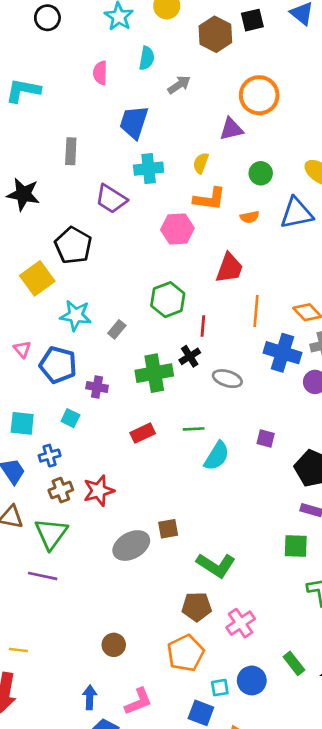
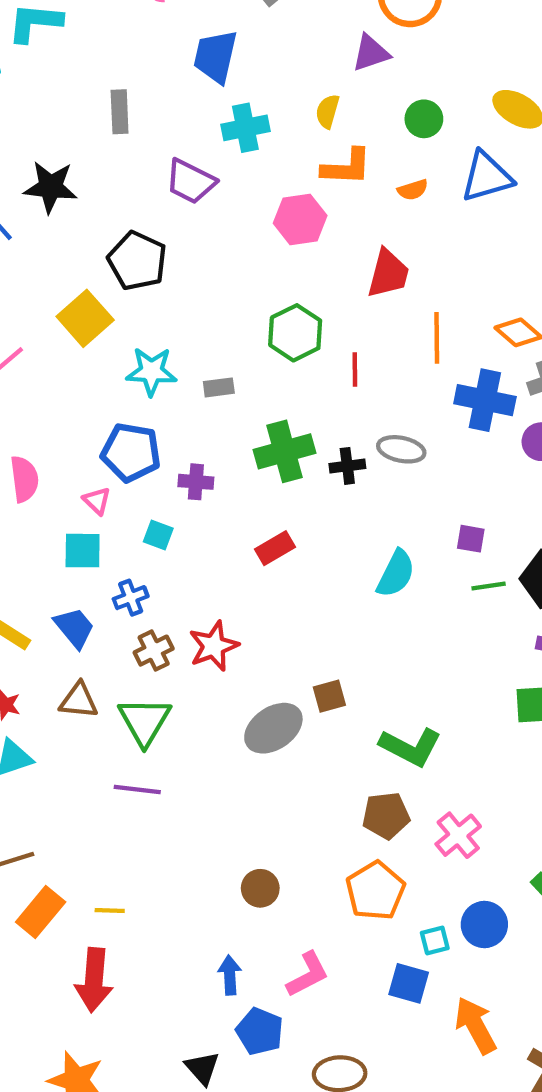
gray rectangle: (117, 329) -> (219, 387), turned 48
pink triangle: (22, 349) -> (97, 501), moved
black cross: (190, 356) -> (347, 466), moved, turned 30
green line: (194, 429) -> (489, 586), moved

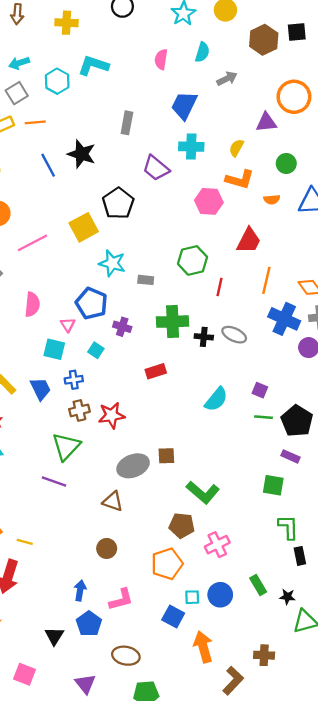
brown triangle: (79, 701) -> (113, 501), moved

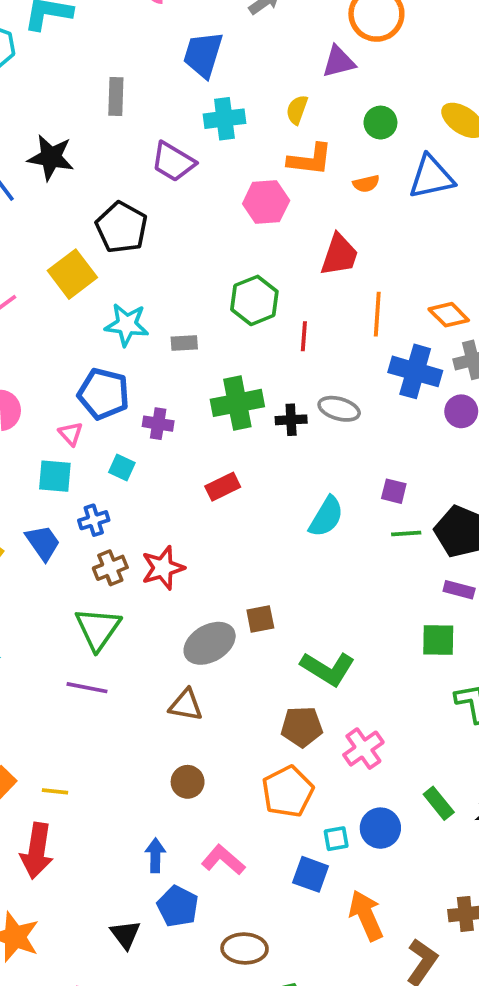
pink L-shape: (121, 600) -> (223, 860), turned -116

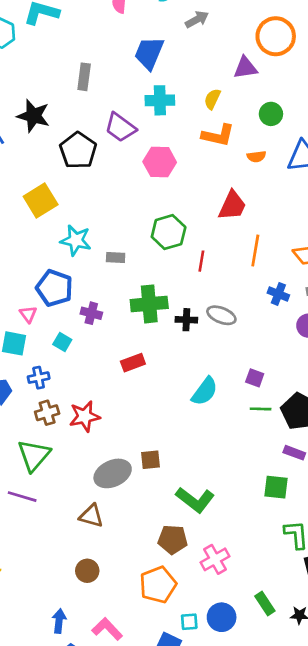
pink hexagon: (266, 202) -> (160, 162), moved
black pentagon: (122, 227) -> (78, 150), moved
blue cross: (415, 371) -> (278, 294), size x0.6

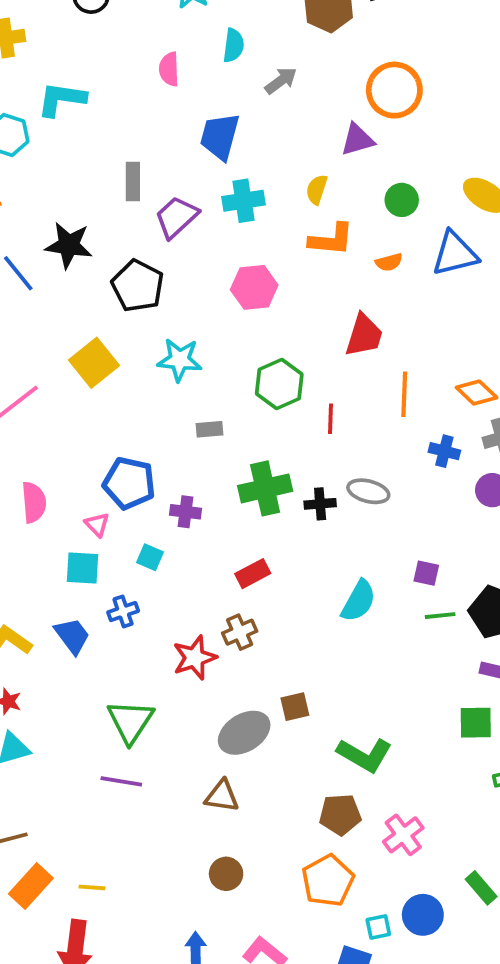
purple trapezoid: (120, 127) -> (177, 217), moved, turned 108
cyan star: (76, 240) -> (180, 360), moved
brown cross: (47, 413) -> (240, 632), moved

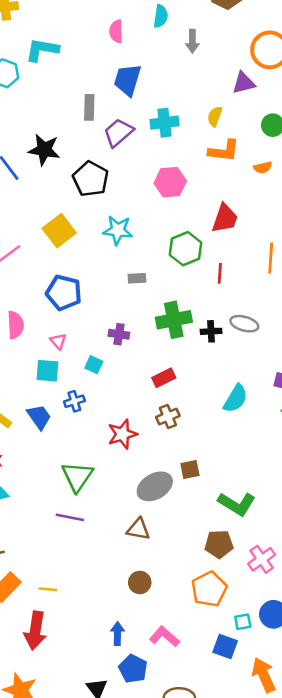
gray arrow: (281, 81) -> (192, 41), turned 125
blue trapezoid: (220, 136) -> (128, 80), moved
red trapezoid: (364, 335) -> (225, 218), moved
blue pentagon: (129, 483) -> (64, 293), moved
brown cross: (240, 632) -> (168, 416), moved

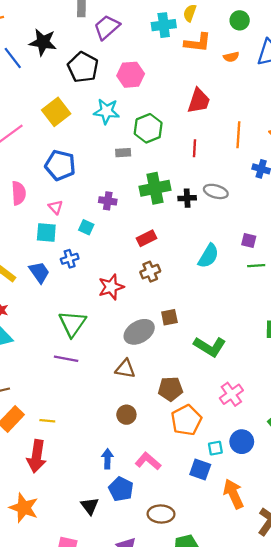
cyan cross: (165, 123) -> (164, 25), moved
pink hexagon: (170, 182) -> (131, 75), moved
green hexagon: (185, 249) -> (148, 128), moved
brown pentagon: (219, 544) -> (170, 389), moved

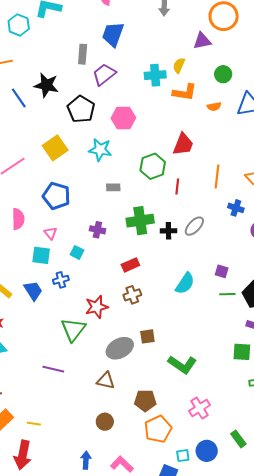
green hexagon: (148, 128) -> (153, 166), moved
gray ellipse: (216, 191) -> (194, 226), turned -65
green triangle: (72, 324) -> (73, 330), moved

